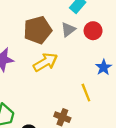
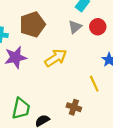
brown pentagon: (38, 30) -> (32, 24), moved

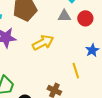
gray triangle: (75, 27) -> (64, 16), turned 32

